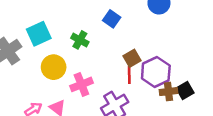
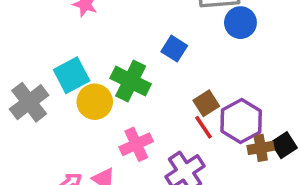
green cross: (80, 40) -> (131, 81), size x1.5
yellow circle: (54, 67) -> (95, 102), moved
red line: (129, 75) -> (204, 127), turned -30

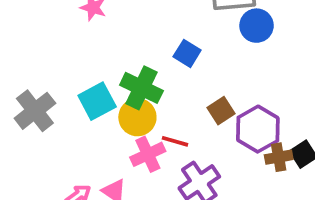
cyan square: (72, 75) -> (97, 101), moved
yellow circle: (95, 102) -> (137, 117), moved
red line: (204, 127) -> (175, 141), moved, turned -40

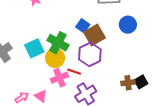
blue circle: (257, 26) -> (128, 25), moved
brown square: (221, 111) -> (95, 35), moved, size x1.5
purple hexagon: (258, 129) -> (90, 54), moved

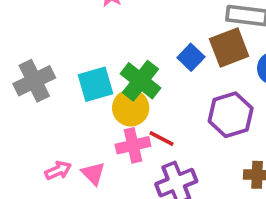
brown square: (95, 35) -> (229, 48), moved
purple hexagon: (90, 54) -> (231, 115), moved

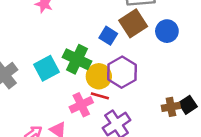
yellow circle: (131, 108) -> (99, 76), moved
purple hexagon: (231, 115) -> (122, 72), moved

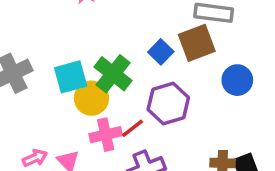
blue circle: (167, 31) -> (237, 80), moved
yellow circle: (99, 76) -> (91, 98), moved
red line: (100, 96) -> (133, 128), turned -66

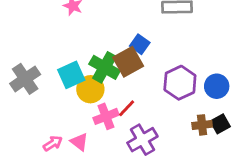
brown square: (197, 43) -> (128, 62), moved
blue circle: (237, 80) -> (217, 86), moved
purple hexagon: (168, 104) -> (180, 83), moved

